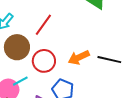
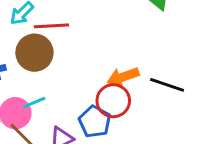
red line: (43, 25) -> (51, 26), moved, turned 45
red circle: (44, 61) -> (113, 101), moved

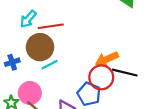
black line: (167, 85) -> (125, 73), moved
cyan line: (34, 102) -> (50, 65), moved

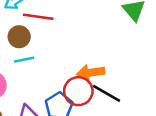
brown circle: (40, 47) -> (19, 37), size x0.7

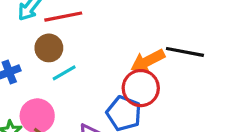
black line: (106, 93) -> (185, 52), moved

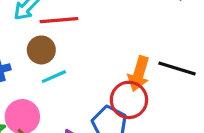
orange arrow: (148, 61) -> (139, 74), turned -52

